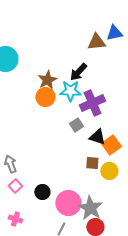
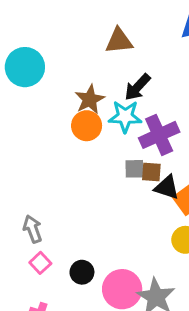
brown triangle: (96, 42) -> (119, 41), moved
gray square: (76, 125) -> (134, 169), turned 32
brown square: (92, 163) -> (151, 172), moved

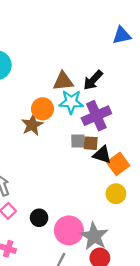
brown triangle: (119, 41) -> (63, 81), moved
black arrow: (137, 87) -> (93, 80), moved
brown star: (90, 99) -> (32, 125), moved

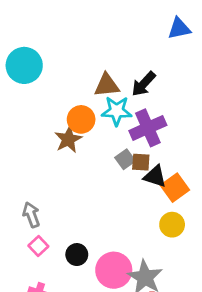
gray square: (78, 141) -> (125, 159), turned -35

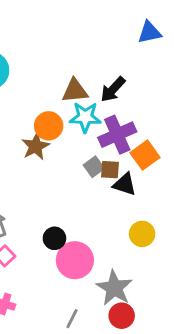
orange square: (175, 188) -> (145, 155), moved
black circle: (77, 255) -> (54, 238), moved
pink circle: (114, 270) -> (75, 260), moved

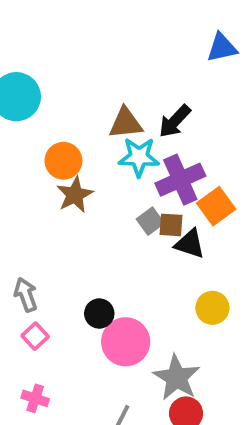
orange circle: (49, 126) -> (63, 161), moved

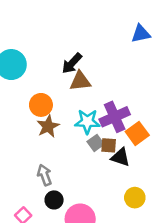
black arrow: (175, 121) -> (72, 63), moved
cyan star: (139, 157) -> (87, 122), moved
gray arrow: (26, 295) -> (45, 175), moved
black circle: (99, 314) -> (54, 200), moved

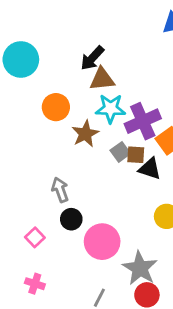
cyan star: (87, 122) -> (111, 109), moved
brown star: (48, 126) -> (85, 134), moved

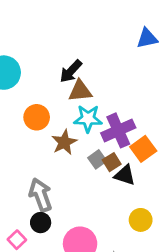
brown square: (136, 155) -> (112, 162), turned -36
gray arrow: (60, 190) -> (41, 195), size x1.4
black circle: (71, 219) -> (41, 223), moved

